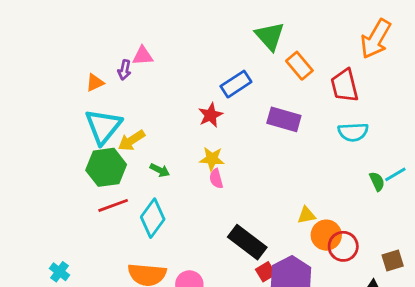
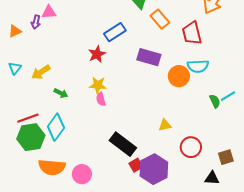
cyan triangle: (103, 126) -> (15, 68), moved, size x0.5
green hexagon: (106, 167) -> (31, 137), moved
orange circle: (326, 235) -> (179, 76), moved

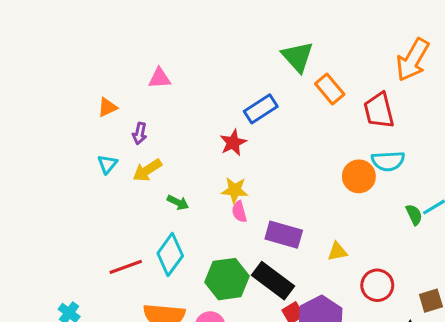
purple arrow: (36, 22) -> (140, 133), moved
purple rectangle: (149, 57) -> (284, 235), moved
red line: (28, 118) -> (126, 267), moved
green hexagon: (31, 137) -> (227, 279), moved

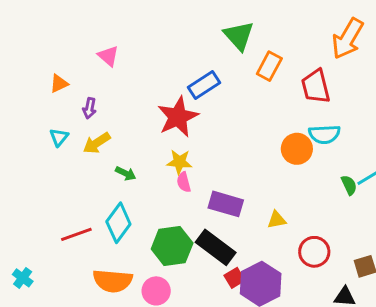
pink triangle: (159, 78) -> (108, 56), turned 45
orange rectangle: (330, 89) -> (269, 66), turned 68
red star: (233, 143) -> (178, 117), size x1.6

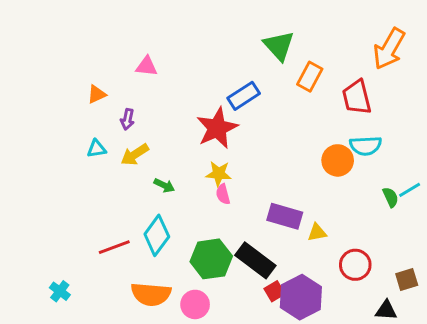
pink triangle: (108, 56) -> (147, 66), turned -35
cyan triangle: (59, 137) -> (97, 149), turned 42
purple rectangle: (226, 204) -> (285, 216), moved

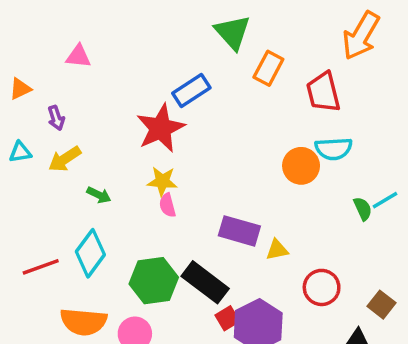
purple arrow: (127, 119) -> (56, 118), turned -30
brown square: (407, 279) -> (382, 305), turned -35

